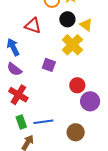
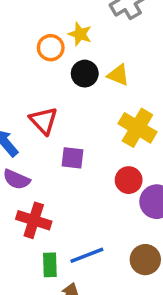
red triangle: (33, 26) -> (44, 121), moved, turned 42
yellow cross: (72, 45) -> (137, 128), moved
green rectangle: (21, 122) -> (50, 265), turned 32

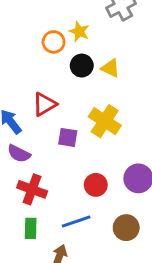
red triangle: (44, 121) -> (44, 104), turned 40
yellow cross: (137, 128) -> (105, 121), moved
red circle: (129, 180) -> (96, 185), moved
green rectangle: (50, 265) -> (31, 228), moved

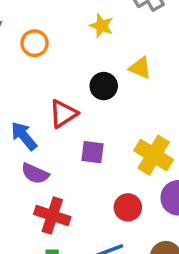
orange circle: (54, 42) -> (35, 43), moved
black circle: (82, 66) -> (104, 86), moved
yellow cross: (105, 121) -> (154, 155), moved

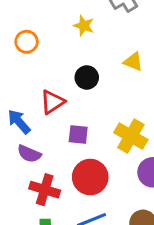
yellow triangle: (140, 68) -> (133, 62), moved
red circle: (128, 207) -> (90, 177), moved, size x1.5

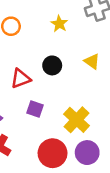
red circle: (90, 177) -> (53, 153), moved

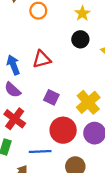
black circle: (52, 65) -> (80, 39), moved
purple square: (35, 109) -> (51, 97), moved

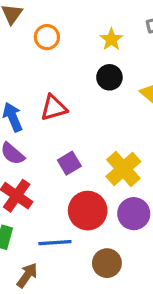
purple square: (51, 97) -> (69, 163), turned 35

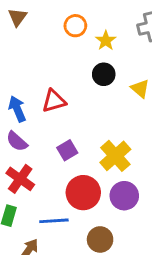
orange circle: (47, 37) -> (75, 26), moved

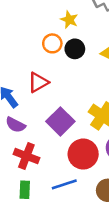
orange circle: (75, 26) -> (52, 43), moved
purple square: (67, 150) -> (60, 121), size x1.5

